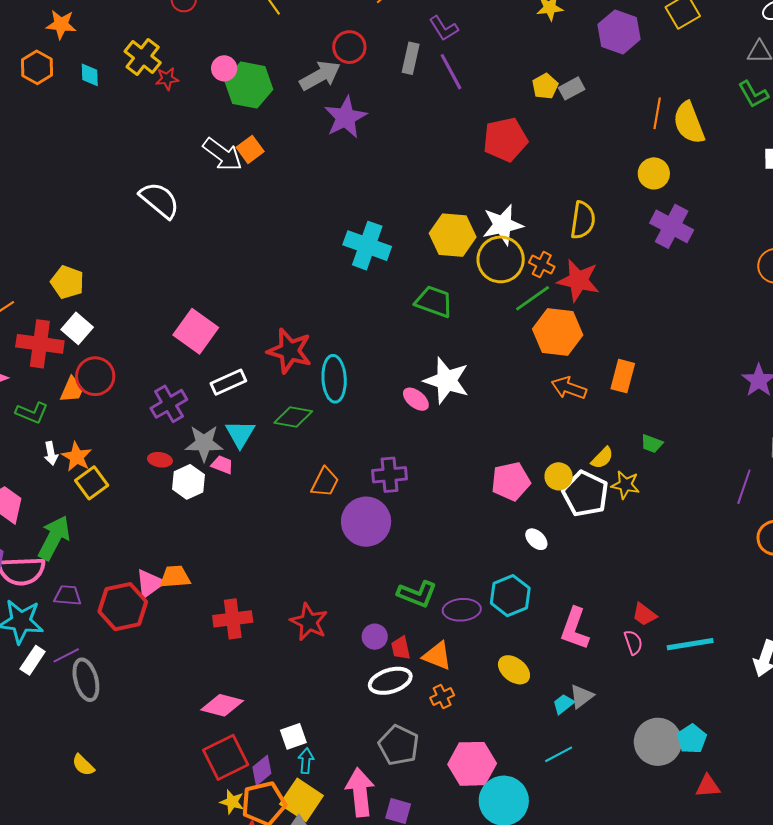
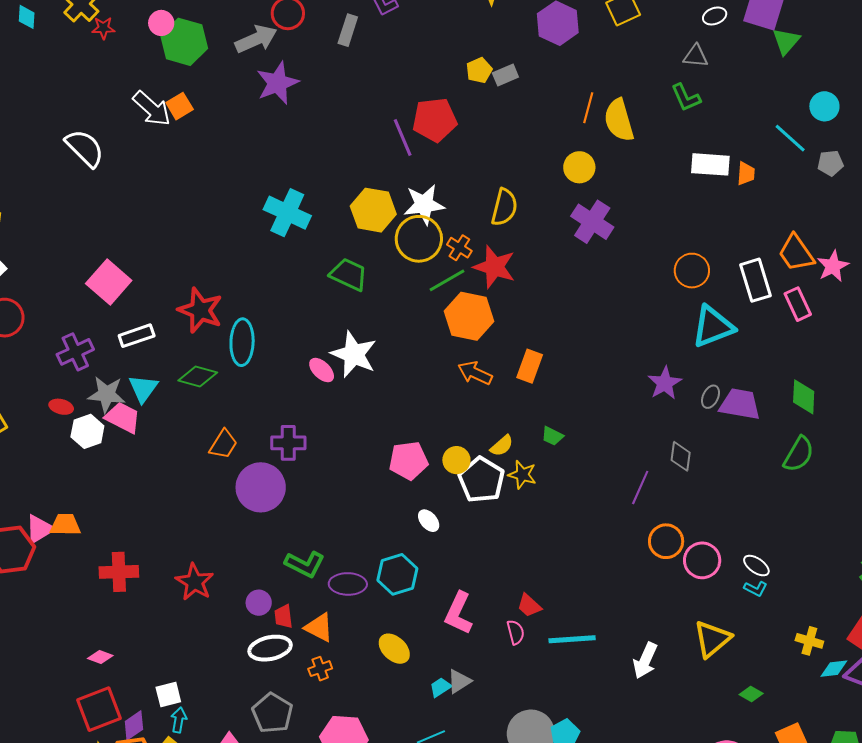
purple line: (451, 72) -> (403, 137), moved
pink trapezoid: (222, 465) -> (123, 418), size x1.6
pink diamond: (222, 705) -> (100, 657), size x0.6

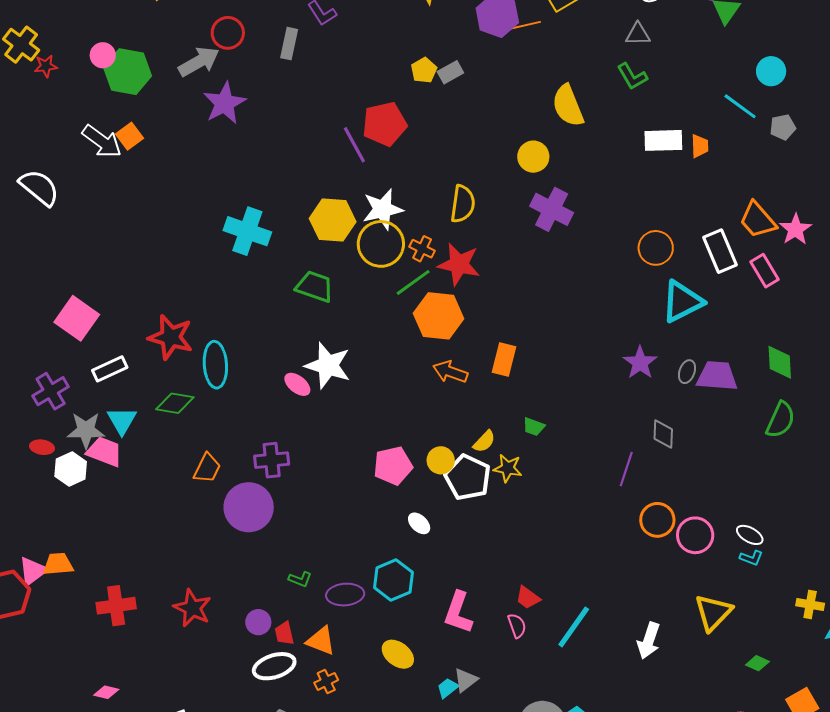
orange line: (588, 108) -> (525, 25), moved, turned 68
green L-shape: (305, 564) -> (300, 579), size x0.6
cyan line: (572, 639) -> (574, 627), turned -45

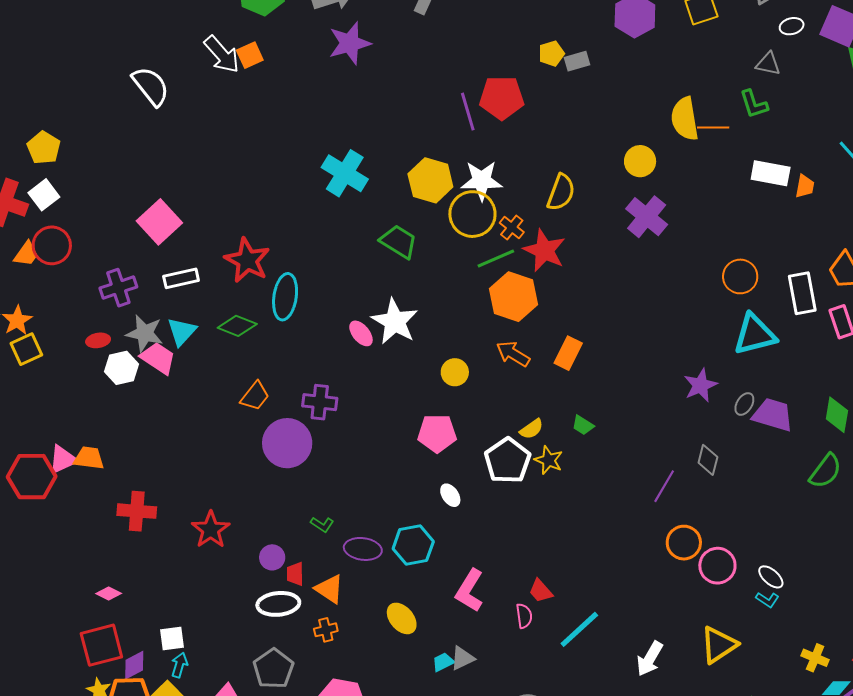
orange line: (525, 25) -> (713, 128), moved
red ellipse: (42, 447) -> (98, 340), turned -30
yellow circle: (441, 460) -> (455, 372), moved

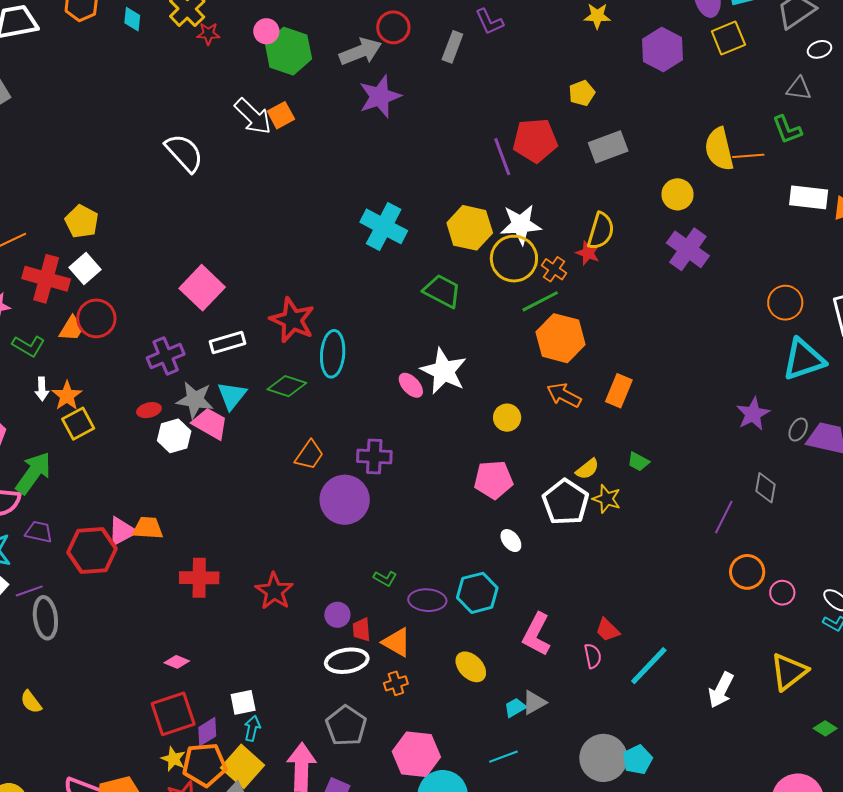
gray rectangle: (577, 61) -> (608, 147), moved, size x1.5
red star: (544, 250) -> (588, 253), moved, size x0.6
pink circle: (717, 566) -> (782, 593), size x0.7

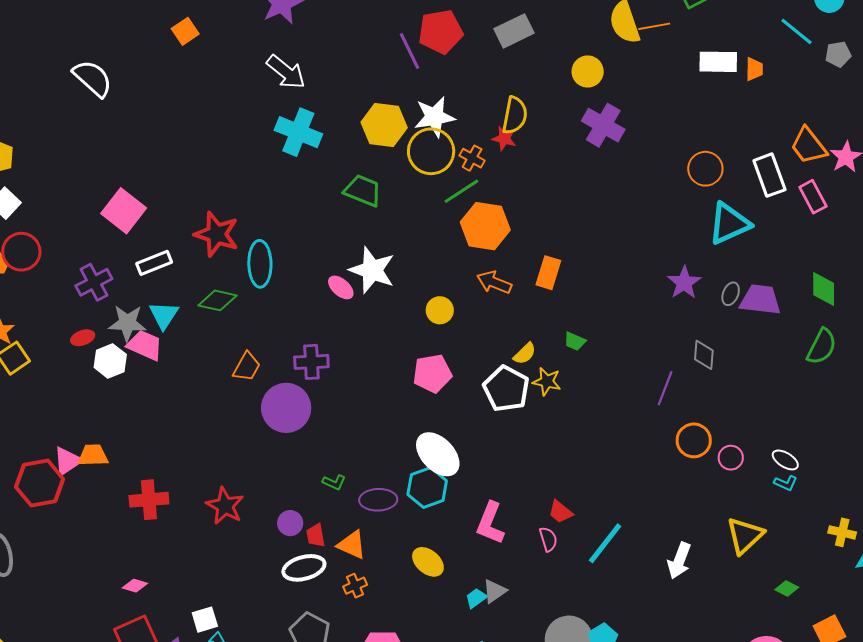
white arrow: (253, 116) -> (286, 72), moved
white ellipse: (511, 541) -> (438, 454), moved, size x2.0

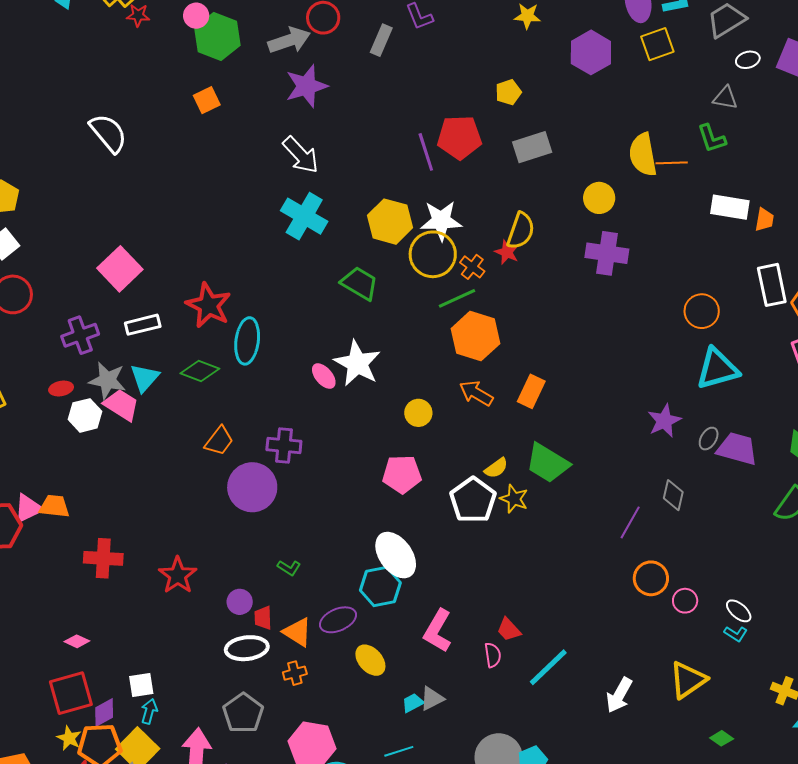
purple cross: (603, 125) -> (607, 253), turned -30
white rectangle: (769, 175) -> (772, 285), moved
green trapezoid: (575, 341) -> (547, 463), size x2.0
purple ellipse: (378, 500) -> (338, 620), moved, turned -30

